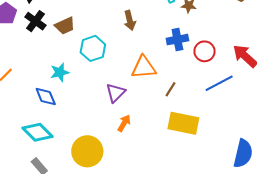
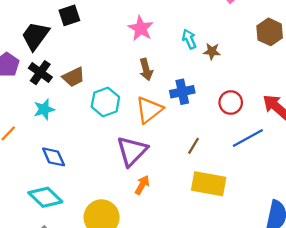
blue cross: (177, 40) -> (182, 92), moved
orange triangle: (144, 67) -> (149, 110), moved, turned -32
cyan star: (60, 72) -> (44, 109), moved
purple triangle: (116, 93) -> (132, 151), size x1.4

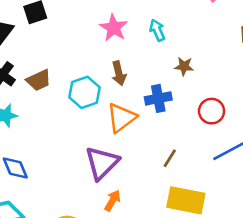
cyan arrow: (189, 39) -> (157, 30), moved
brown star: (212, 51) -> (184, 66), moved
cyan hexagon: (105, 102) -> (84, 92), moved

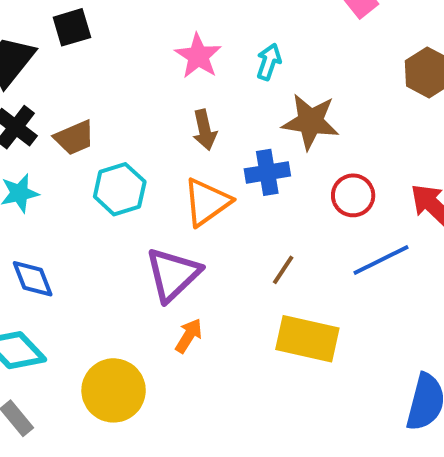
cyan arrow: (157, 30) -> (269, 62), turned 40
brown star: (184, 66) -> (310, 122), size x1.8
cyan hexagon: (84, 92) -> (120, 189), moved

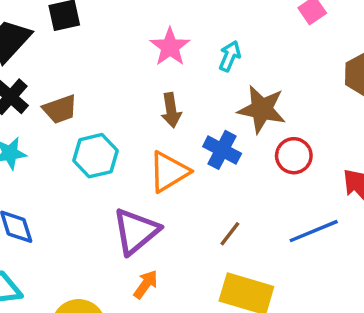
blue cross: (267, 172) -> (222, 150), turned 33
red circle: (353, 195) -> (294, 156), moved

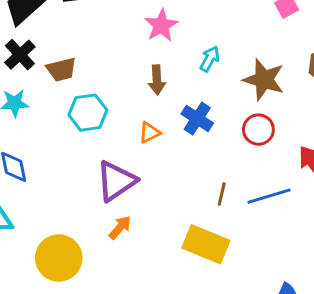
cyan arrow: (230, 56) -> (210, 59), moved
brown star: (262, 109) -> (264, 80), moved
orange triangle: (169, 172) -> (150, 133), size x0.6
brown line: (230, 234) -> (222, 194), moved, turned -30

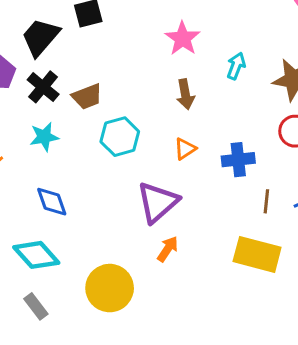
blue cross: (197, 118) -> (238, 160), moved, turned -32

